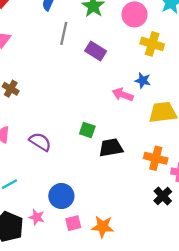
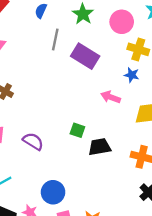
purple rectangle: (96, 51) -> (85, 56), size x1.4
blue star: (143, 80) -> (132, 75), moved

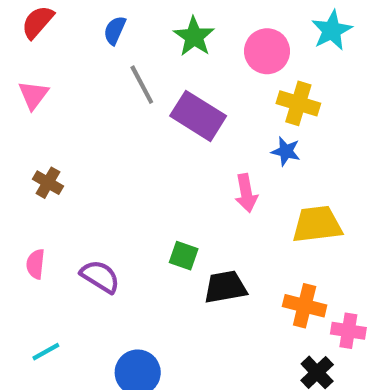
gray line: (55, 40) -> (142, 85), turned -40
pink arrow: (111, 97) -> (246, 193), turned -120

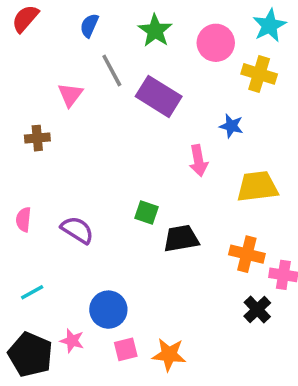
pink triangle: (33, 95) -> (70, 95), moved
yellow cross: (298, 103) -> (259, 74), moved
brown cross: (48, 183) -> (37, 138), moved, turned -35

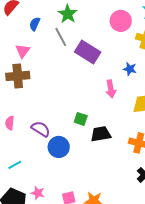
blue semicircle: (89, 25) -> (35, 24), moved
green star: (155, 31) -> (68, 14), moved
pink triangle: (70, 95) -> (23, 51), moved
brown cross: (37, 138) -> (18, 76), size x1.6
blue circle: (108, 310) -> (59, 147), moved

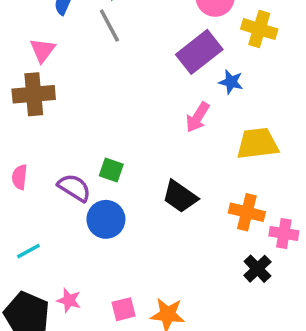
purple rectangle: (88, 52) -> (199, 52), moved, turned -70
pink arrow: (111, 89) -> (198, 117), turned 42
green square: (81, 119) -> (111, 170), moved
black trapezoid: (101, 134) -> (180, 196), turned -135

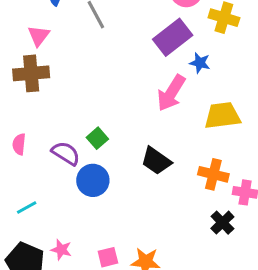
pink arrow: (198, 117) -> (171, 93), size x1.4
green square: (111, 170) -> (97, 138), turned 30

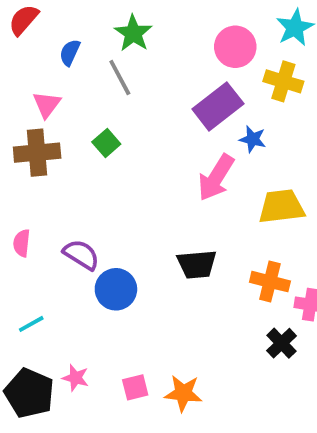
green square: (97, 138) -> (106, 143), moved
black trapezoid: (156, 161) -> (197, 264), turned -40

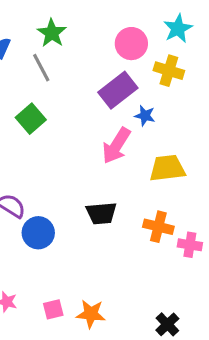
green square: (106, 143) -> (31, 119), size x1.4
black cross: (281, 343) -> (167, 324), moved

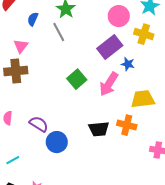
green square: (31, 119) -> (77, 79), moved
orange cross: (158, 227) -> (127, 125), moved

